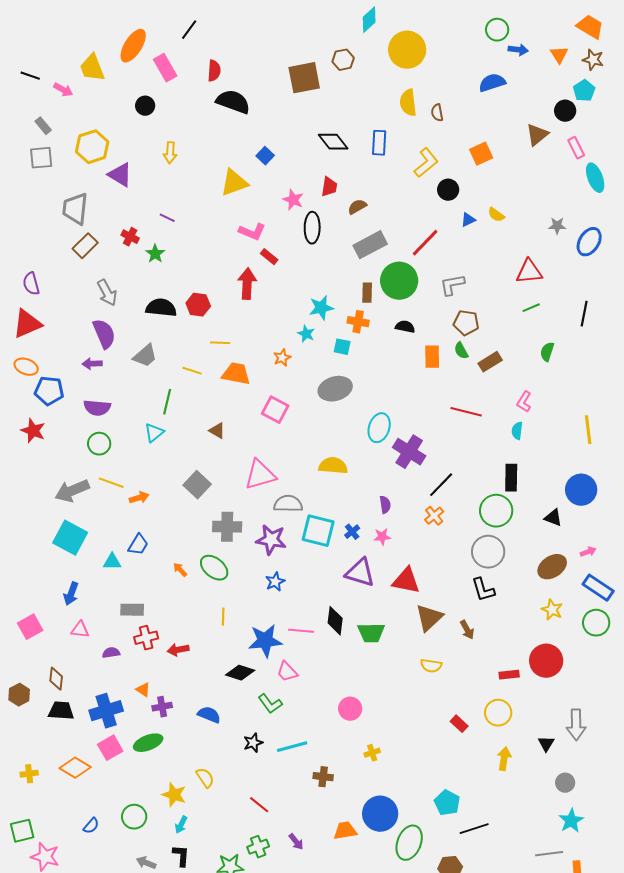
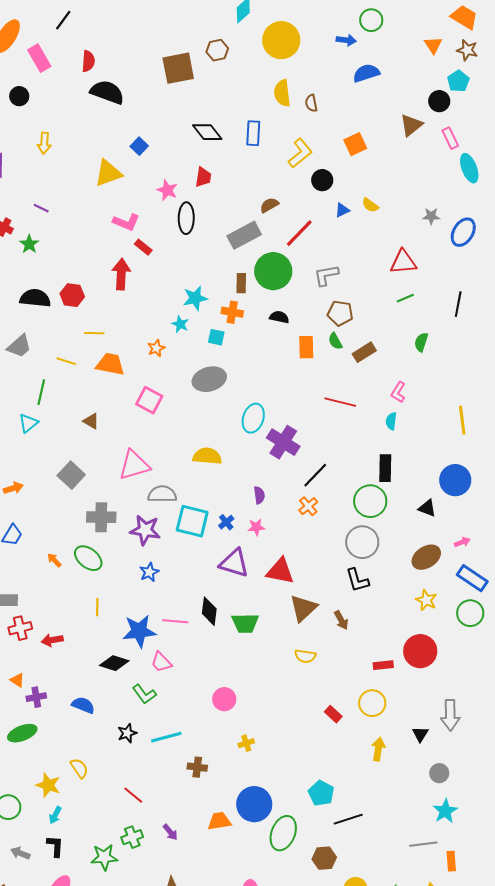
blue arrow: (518, 50) -> (346, 40), moved
brown semicircle: (357, 207) -> (269, 205), moved

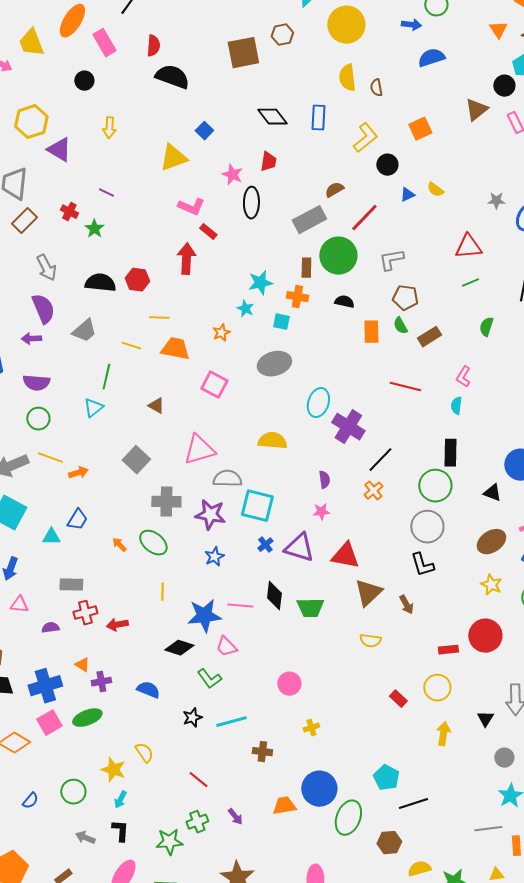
blue cross: (226, 522) -> (265, 545), moved

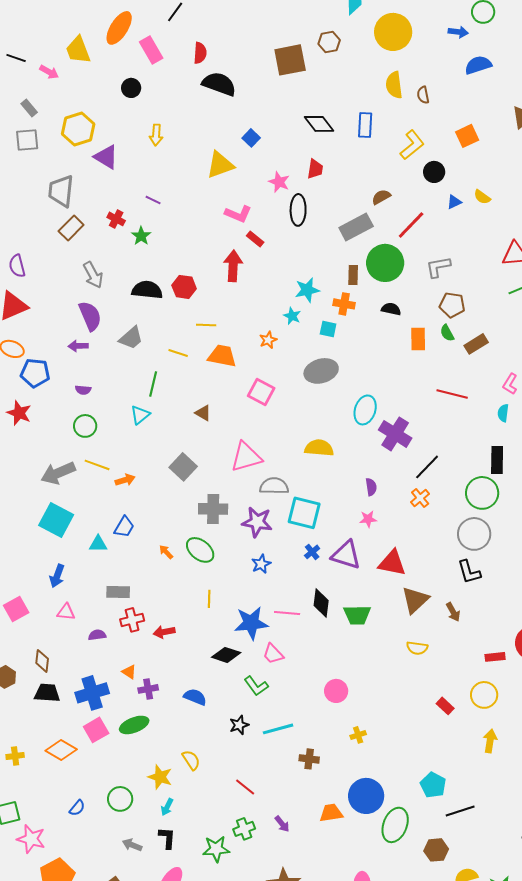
purple semicircle: (36, 383) -> (83, 390), size x0.6

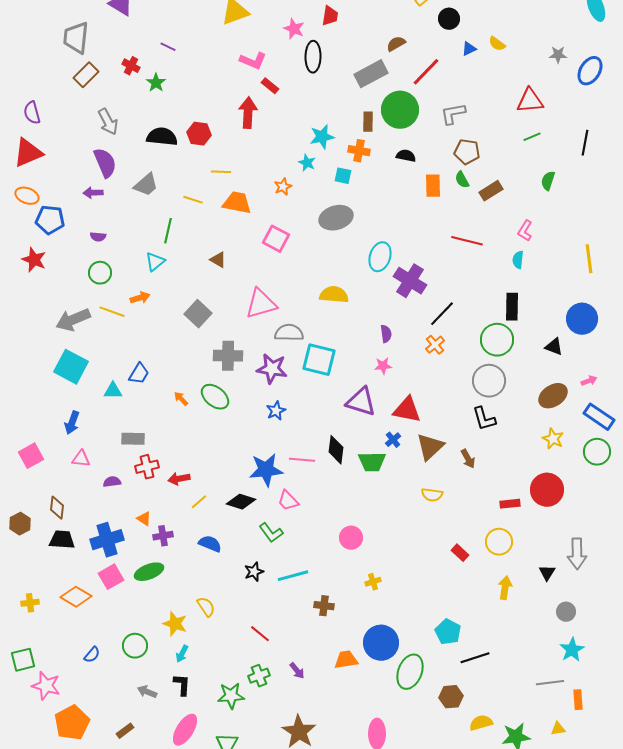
orange arrow: (125, 480) -> (140, 298), moved
blue cross: (312, 552) -> (393, 440), moved
yellow line: (209, 599) -> (199, 502), moved, turned 48

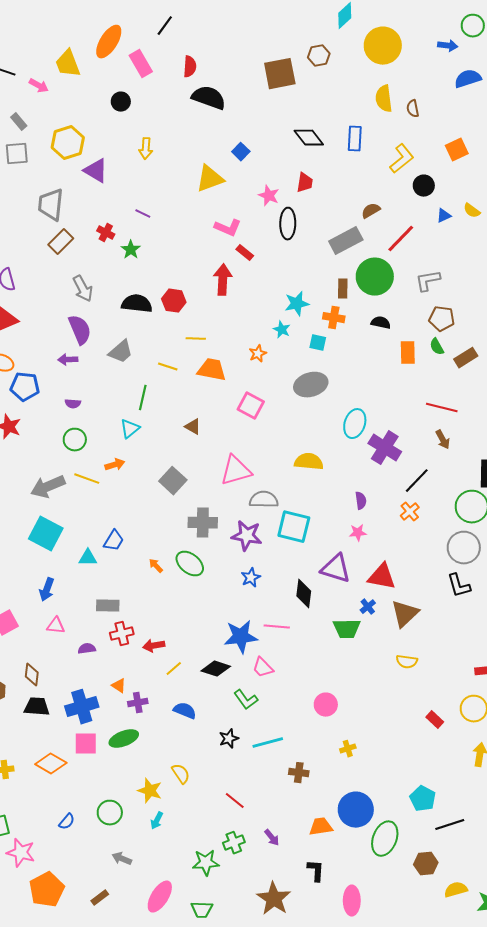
black diamond: (336, 450) -> (304, 594), moved
brown arrow: (468, 459) -> (443, 440), moved
pink square: (111, 577) -> (86, 744), turned 30
black L-shape: (182, 685) -> (316, 871), moved

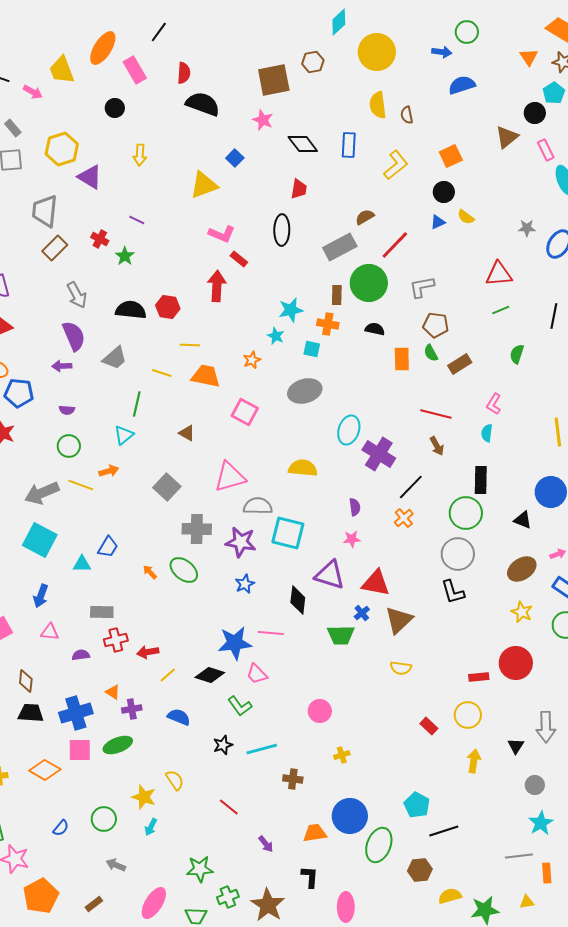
black circle: (424, 186) -> (444, 192), moved
pink star: (269, 196) -> (263, 120), moved
green cross: (234, 843) -> (228, 897), moved

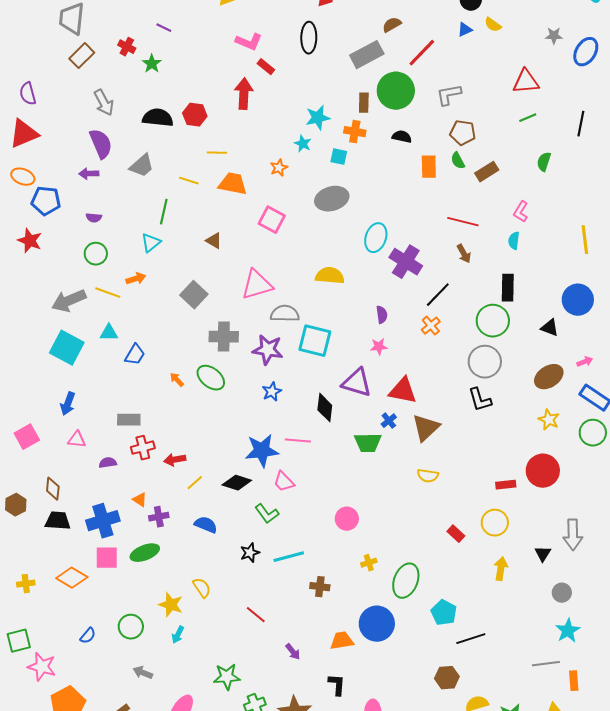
cyan triangle: (82, 564) -> (109, 333), moved
green ellipse: (379, 845) -> (406, 581), moved

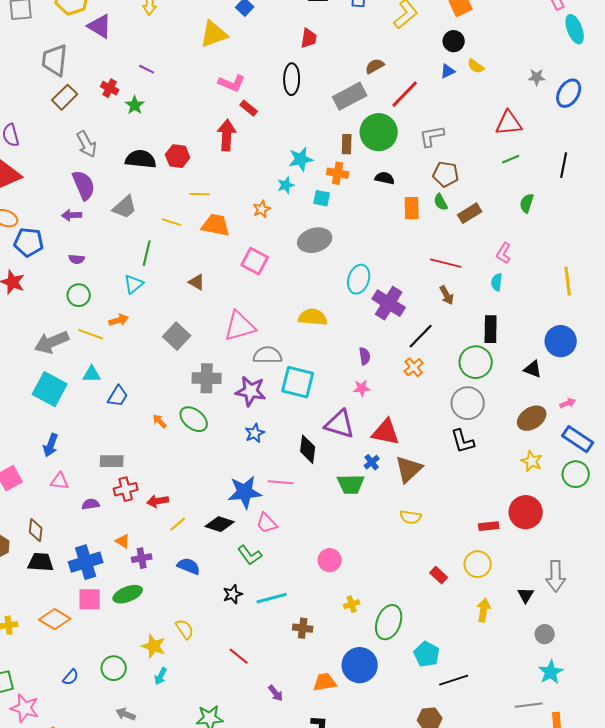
cyan star: (303, 144) -> (286, 185), turned 30

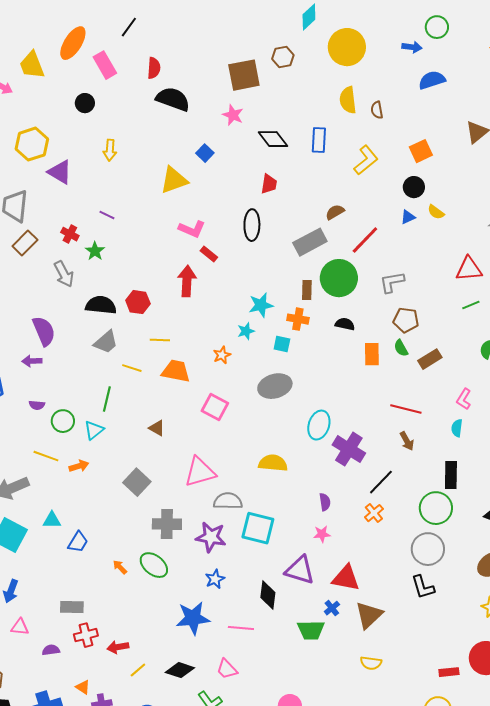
gray arrow: (87, 144) -> (64, 274), moved
gray trapezoid: (125, 207) -> (106, 342), moved
green circle: (79, 295) -> (63, 421), moved
yellow line: (91, 334) -> (46, 456), moved
blue star: (245, 492) -> (193, 618), moved

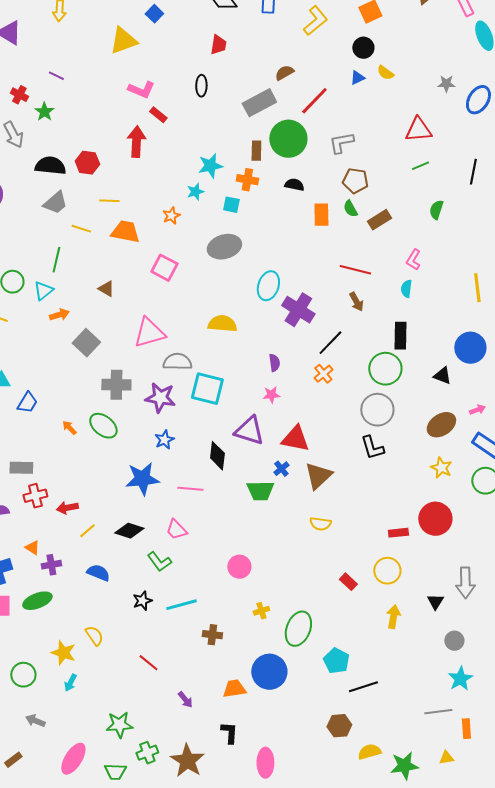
black ellipse: (252, 225) -> (201, 86), size x0.7
orange arrow: (79, 466) -> (59, 315), moved

